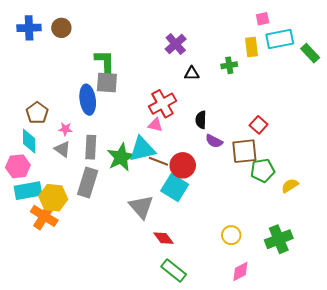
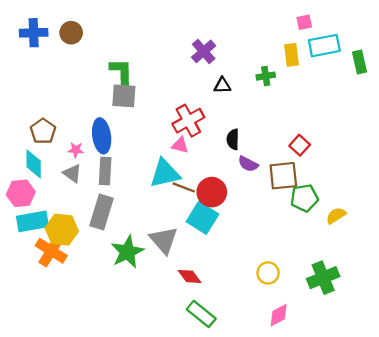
green rectangle: (310, 53) -> (359, 62), turned 30
blue ellipse: (88, 100) -> (102, 136), moved
green star: (121, 157) -> (127, 252), moved

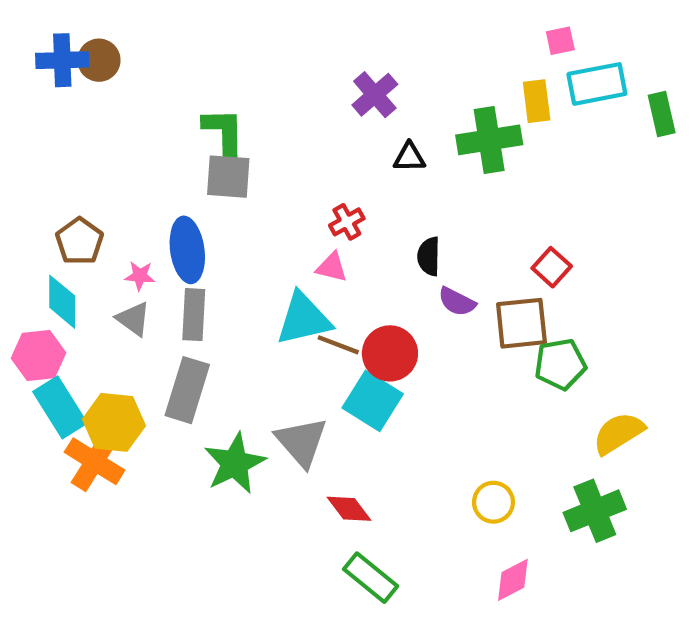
brown circle: (71, 33) -> (99, 60), moved
green cross: (266, 76) -> (489, 140), size x1.8
red cross: (188, 121) -> (347, 222), size x0.6
yellow semicircle: (336, 216) -> (619, 433), moved, size x1.4
cyan rectangle: (32, 221) -> (60, 407), turned 68

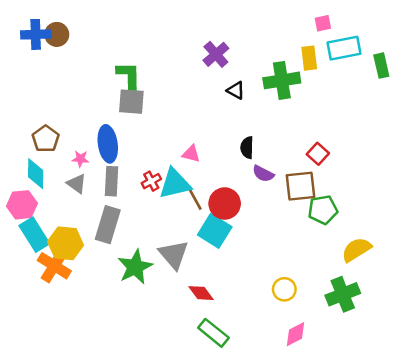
black triangle: (409, 157) -> (236, 90), turned 30
red cross: (347, 222) -> (151, 181), moved
brown line: (338, 345) -> (195, 199), turned 40

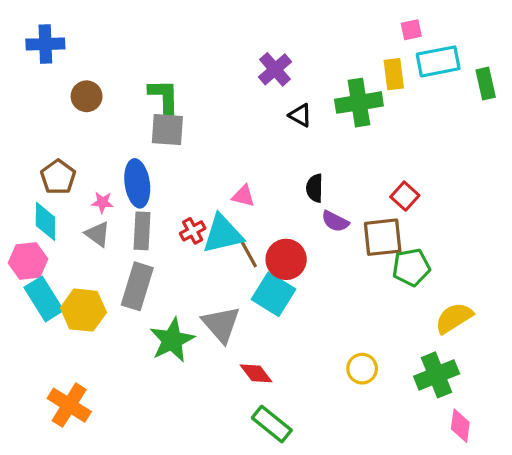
brown circle: (57, 34) -> (87, 96), moved
orange cross: (54, 266) -> (69, 405), moved
pink diamond: (295, 334) -> (460, 426), moved, turned -55

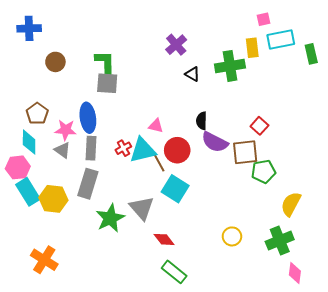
pink star: (102, 202) -> (66, 130), size x1.5
purple semicircle: (335, 221) -> (215, 142), size x1.5
red circle: (286, 259) -> (177, 150), moved
yellow semicircle: (454, 318) -> (291, 204), turned -30

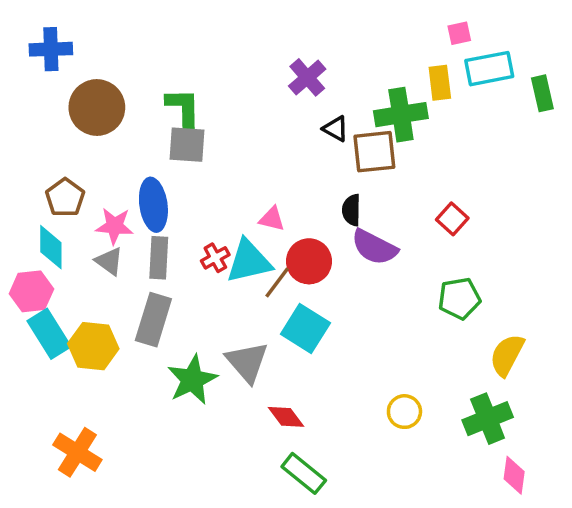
brown circle: (55, 62) -> (97, 108), size x1.6
brown square: (245, 152) -> (374, 152), moved
brown line: (159, 162) -> (277, 283), turned 66

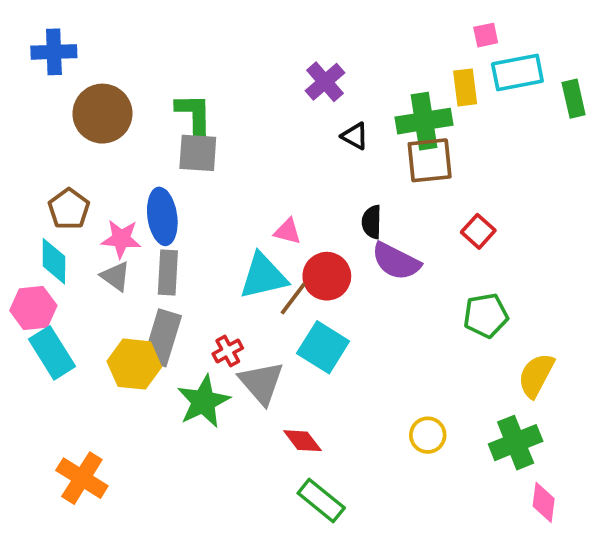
brown square: (374, 152) -> (430, 160), moved
red cross: (215, 258) -> (228, 351), moved
yellow hexagon: (93, 346) -> (134, 364), moved

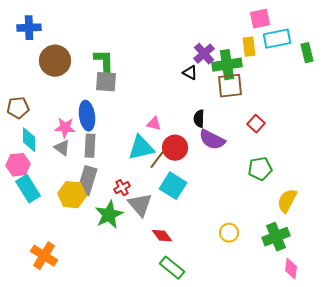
pink square: (486, 35) -> (260, 19), size x1.5
purple cross: (325, 82) -> (204, 54), moved
brown pentagon: (69, 209) -> (18, 108), moved, turned 30

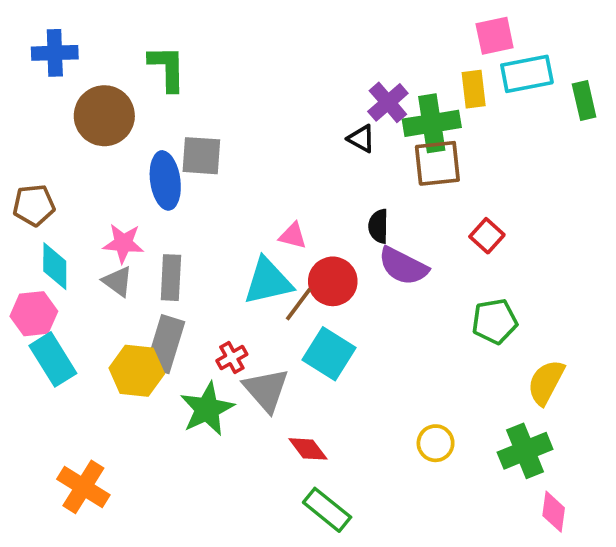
green L-shape: (104, 62) -> (167, 68), moved
blue ellipse: (87, 116) -> (165, 180), moved

